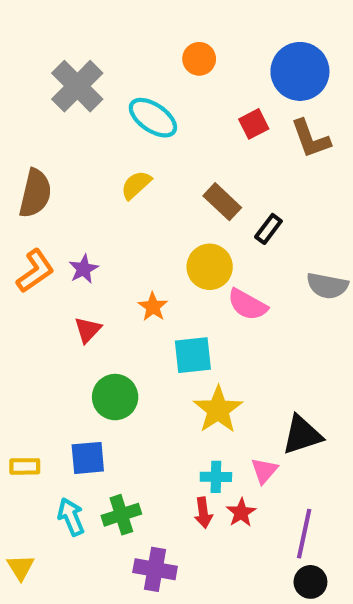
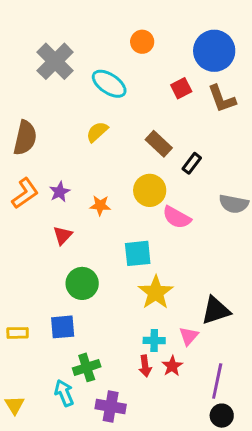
orange star: (153, 307) -> (100, 205), moved, turned -30
cyan arrow: (71, 517) -> (64, 393), moved

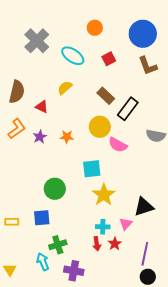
red square: (181, 88) -> (109, 59), moved
black rectangle: (192, 163) -> (128, 109), size x1.6
purple star: (60, 192) -> (40, 137), moved
red triangle: (63, 235) -> (42, 107), moved, turned -48

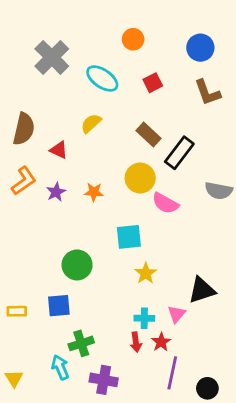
blue circle: (143, 34) -> (200, 48), size x0.7
yellow star: (104, 195) -> (146, 273), size x0.7
purple line: (145, 254) -> (172, 373), moved

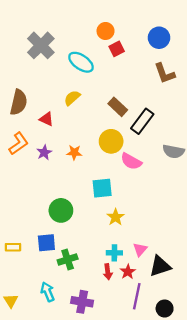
red square: (153, 83) -> (117, 49), moved
black triangle: (202, 290) -> (160, 266), moved
green cross: (81, 343) -> (68, 259), moved

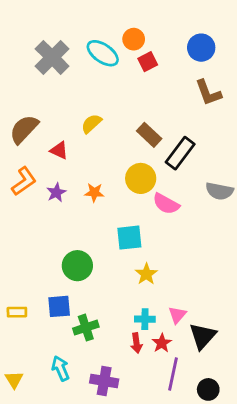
cyan ellipse: (81, 62) -> (103, 53), moved
brown semicircle: (19, 102) -> (24, 129), turned -150
black triangle: (160, 266) -> (203, 336), turned -30

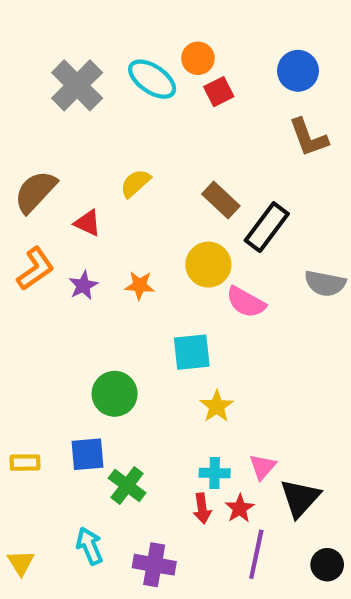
green cross: (86, 328) -> (127, 485), turned -35
black circle: (208, 389) -> (327, 565), moved

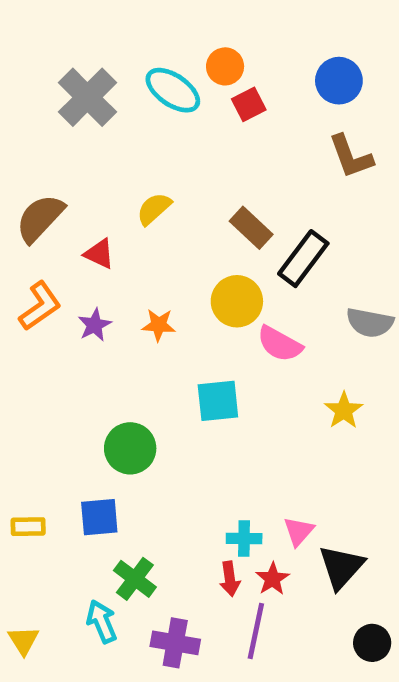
yellow star: (217, 406) -> (344, 410), moved
green cross: (127, 485) -> (135, 579), moved
purple line: (256, 554) -> (256, 631), moved

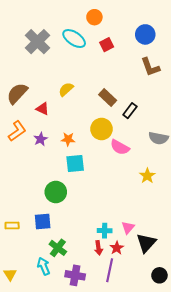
orange circle: (225, 66) -> (94, 17), moved
black rectangle: (303, 259) -> (130, 111), size x0.7
cyan square: (218, 401) -> (75, 164), moved

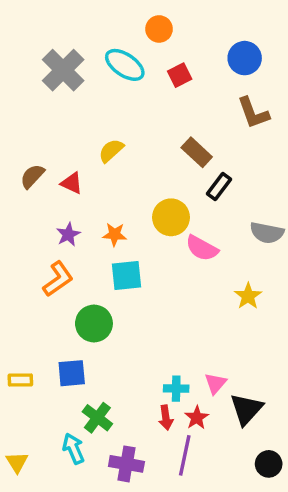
brown semicircle: (17, 93) -> (32, 176), moved, size x0.7
brown rectangle: (108, 97) -> (197, 152), moved
orange L-shape: (17, 131) -> (58, 279), moved

